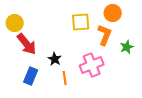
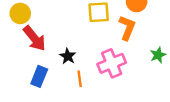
green star: (127, 47) -> (158, 55), moved

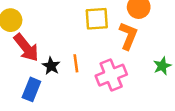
black star: (68, 56) -> (51, 66), moved
orange line: (80, 79) -> (76, 63), moved

